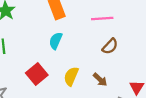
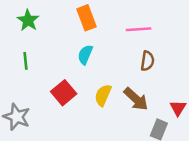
brown semicircle: (110, 46) -> (147, 61), turned -35
brown arrow: (100, 80) -> (136, 99), size x1.5

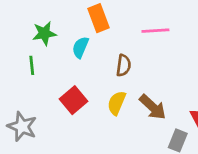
green star: (28, 20) -> (44, 33), moved, turned 30
cyan semicircle: (85, 55) -> (80, 47), moved
brown semicircle: (147, 61) -> (124, 65), moved

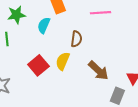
yellow semicircle: (117, 103) -> (63, 61), moved

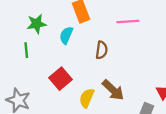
yellow semicircle: (63, 61) -> (87, 98), moved
brown arrow: (98, 71) -> (113, 90), moved

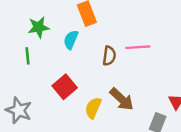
pink line: (128, 22) -> (138, 47), moved

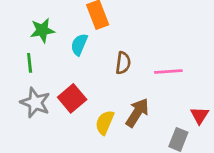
pink line: (138, 47) -> (168, 71), moved
brown arrow: (122, 99) -> (137, 113), turned -100
gray star: (19, 110) -> (35, 103), moved

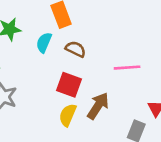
brown semicircle: (123, 63) -> (76, 49), moved, turned -72
red square: (72, 98) -> (69, 85), moved, turned -30

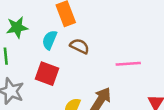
red square: (69, 85) -> (47, 74), moved

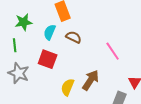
pink line: (128, 64) -> (113, 51), turned 60

